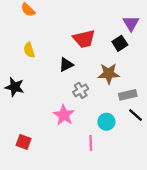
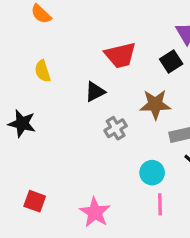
pink star: (64, 115) -> (95, 212), moved
pink line: (91, 143) -> (160, 204), moved

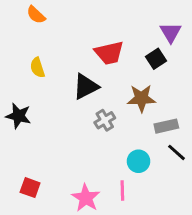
black triangle: (95, 92) -> (86, 87), size x1.4
pink line: (160, 204) -> (122, 191), moved

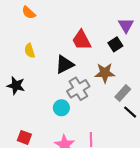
red trapezoid: (109, 53) -> (81, 40), turned 75
gray cross: (105, 120) -> (78, 89), size x1.5
gray rectangle: (166, 126) -> (123, 93), turned -35
cyan circle: (138, 161) -> (61, 108), moved

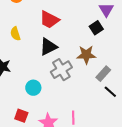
red trapezoid: (81, 40) -> (49, 20), moved, turned -35
cyan circle: (61, 108) -> (33, 88), moved
red square: (24, 137) -> (21, 116), moved

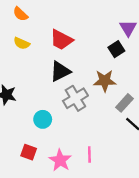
yellow semicircle: (15, 34) -> (22, 43), moved, turned -48

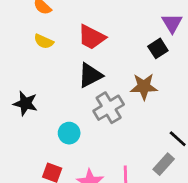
gray rectangle: (125, 103) -> (164, 164), moved

